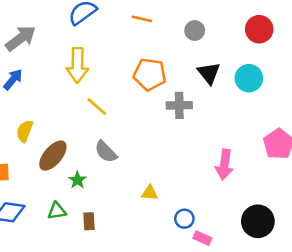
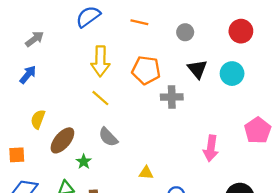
gray arrow: (21, 38) -> (35, 39), size x0.7
yellow arrow: (77, 65) -> (100, 61), moved

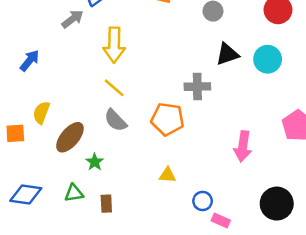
gray arrow: (35, 39) -> (73, 19), moved
black triangle: (197, 69) -> (227, 54), turned 50
orange pentagon: (146, 70) -> (167, 119), moved
gray semicircle: (108, 137) -> (115, 120), moved
orange square: (17, 155) -> (15, 133), moved

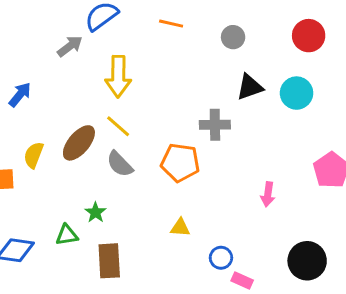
brown ellipse: (70, 137) -> (79, 143), moved
pink arrow: (243, 146) -> (268, 194), size x0.7
green triangle: (74, 193) -> (67, 235), moved
brown rectangle: (106, 204) -> (109, 261), size x1.6

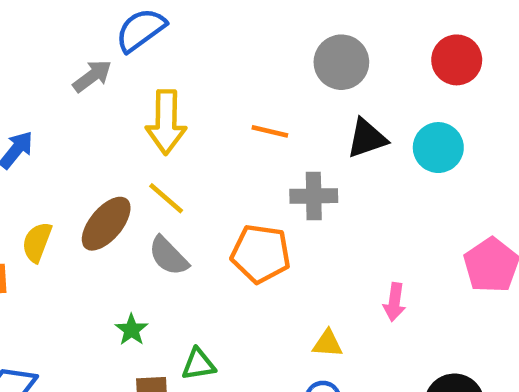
orange line: (171, 24) -> (270, 131), moved
gray circle: (233, 37) -> (341, 62), size x1.5
yellow triangle: (180, 228) -> (328, 344), moved
green triangle: (67, 235) -> (198, 364), moved

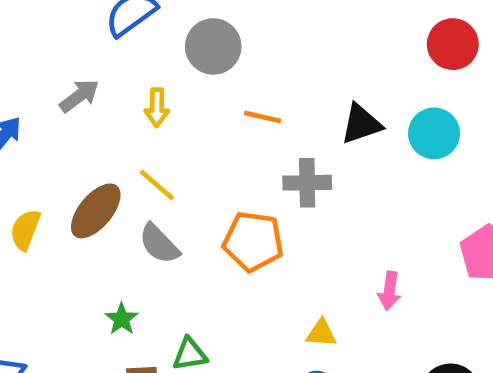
gray circle: (341, 62) -> (213, 46), moved
gray arrow: (92, 76) -> (79, 96), moved
yellow arrow: (166, 122) -> (157, 108), size x0.6

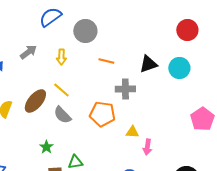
pink arrow: (389, 291) -> (147, 147), moved
yellow triangle: (321, 333) -> (132, 132), moved

